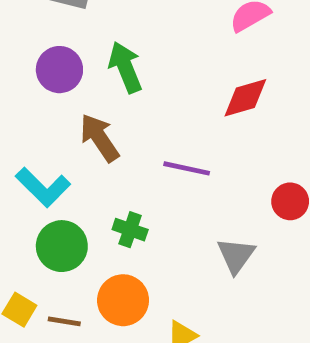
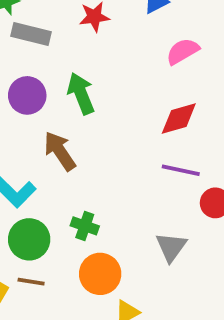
purple line: (187, 168) -> (181, 170), moved
orange circle: (123, 300) -> (100, 274), moved
brown line: (64, 321) -> (31, 282), moved

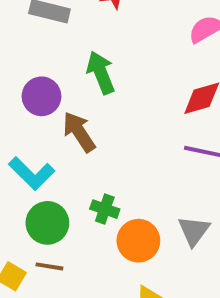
purple circle: (27, 95) -> (41, 96), moved
orange circle: (100, 274) -> (138, 241), moved

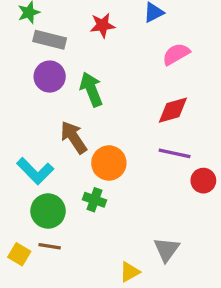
purple circle: (41, 96) -> (50, 77), moved
gray triangle: (194, 231) -> (167, 249), moved
orange circle: (138, 241) -> (109, 163), moved

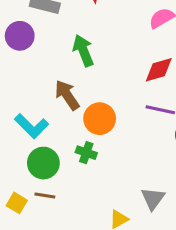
purple circle: (50, 77) -> (20, 36), moved

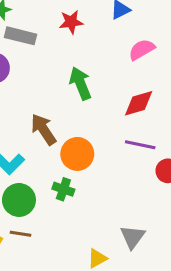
green arrow: (83, 51) -> (80, 83), moved

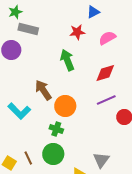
red star: (71, 22) -> (77, 32), moved
purple line: (140, 145) -> (106, 100), turned -36
green circle: (19, 200) -> (53, 154), moved
brown line: (20, 234) -> (28, 158), turned 56

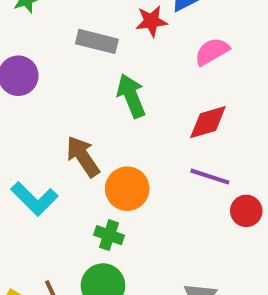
gray rectangle: (28, 29) -> (97, 41), moved
red star: (77, 32) -> (151, 21), moved
purple line: (106, 100) -> (210, 177), turned 42

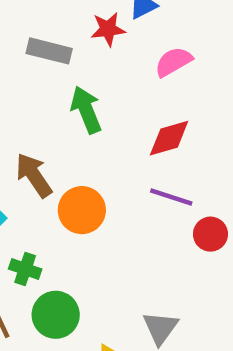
green cross: (109, 235) -> (25, 269), moved

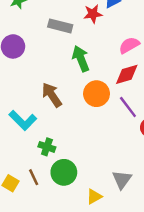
pink semicircle: (173, 62) -> (129, 45), moved
purple line: (171, 197) -> (128, 107), turned 35
orange circle: (82, 210) -> (97, 94), moved

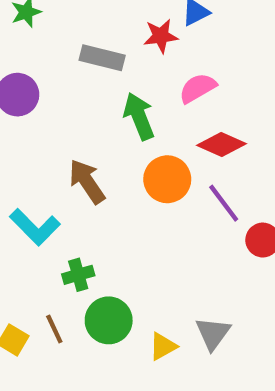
pink semicircle: (129, 45) -> (198, 88), moved
red diamond: (127, 74) -> (222, 145), turned 40
green cross: (47, 147) -> (78, 275), turned -35
yellow triangle: (94, 197) -> (163, 346), moved

